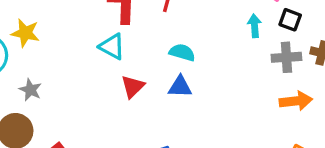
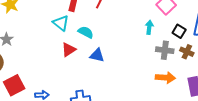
black square: (290, 20) -> (179, 31), moved
cyan semicircle: (182, 52) -> (86, 32), moved

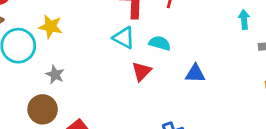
blue triangle: (97, 55) -> (195, 74), moved

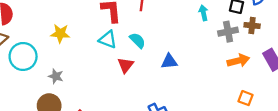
yellow star: (51, 27) -> (60, 33), moved
cyan semicircle: (160, 43) -> (137, 40), turned 36

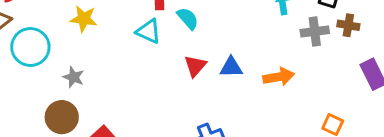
cyan semicircle: (137, 40) -> (188, 18), moved
orange arrow: (238, 61) -> (279, 77), moved
red triangle: (126, 65) -> (195, 66), moved

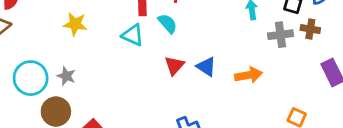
cyan circle: (30, 47) -> (31, 78), moved
blue triangle: (231, 67) -> (206, 67), turned 35

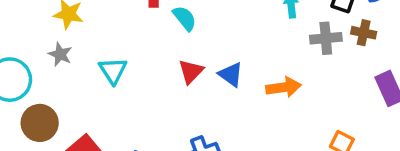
cyan triangle: (133, 35) -> (113, 71), moved, turned 30
gray star: (66, 76) -> (60, 54), moved

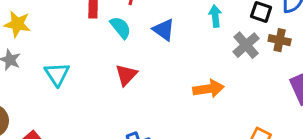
gray cross: (326, 38) -> (246, 45), turned -36
blue triangle: (231, 75) -> (164, 30), moved

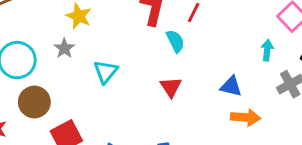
blue triangle: (164, 30) -> (231, 86), moved, turned -35
red triangle: (126, 75) -> (171, 87), turned -30

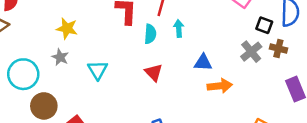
cyan semicircle: (175, 41) -> (150, 34), turned 42
cyan arrow: (267, 50) -> (179, 28), moved

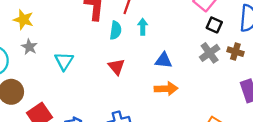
black square: (264, 25) -> (214, 25), moved
yellow star: (67, 28) -> (23, 20), moved
orange arrow: (220, 86) -> (166, 89), moved

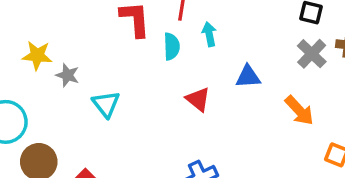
gray star: (29, 47) -> (68, 75), moved
red triangle: (116, 67) -> (198, 99), moved
orange arrow: (166, 89) -> (299, 110), moved, turned 60

